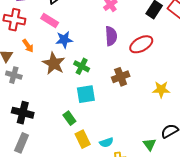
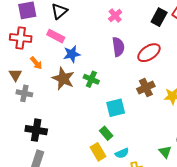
brown cross: (121, 77) -> (146, 88), moved
cyan square: (86, 94) -> (116, 108), moved
green rectangle: (69, 118) -> (106, 133), moved

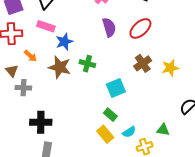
green triangle: (165, 152) -> (163, 130), moved, turned -32

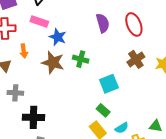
red ellipse: (140, 28) -> (134, 24), turned -70
blue star: (64, 42) -> (58, 37), turned -30
orange arrow: (30, 56) -> (24, 51), turned 40
gray cross: (23, 88) -> (15, 93), moved

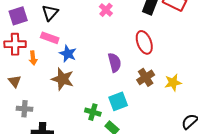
purple semicircle: (103, 23) -> (115, 62), moved
orange arrow: (24, 51) -> (33, 58), moved
green cross: (81, 59) -> (93, 112), moved

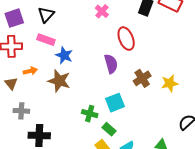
red ellipse: (144, 42) -> (126, 39), moved
orange arrow: (33, 58) -> (30, 71), moved, turned -96

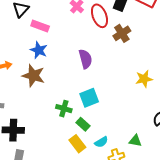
red ellipse: (126, 39) -> (99, 16), moved
pink rectangle: (46, 40) -> (40, 26), moved
brown cross: (142, 78) -> (122, 33), moved

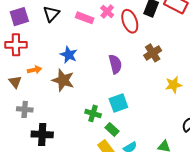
pink rectangle: (40, 26) -> (85, 18), moved
brown cross: (122, 33) -> (153, 53), moved

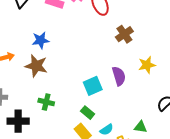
blue star: (69, 55) -> (41, 40), turned -30
purple semicircle: (115, 64) -> (119, 76), moved
green cross: (93, 113) -> (46, 102), moved

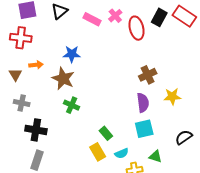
brown cross: (124, 34) -> (148, 75), moved
cyan square: (93, 86) -> (144, 129), moved
green cross: (46, 102) -> (72, 105), moved

